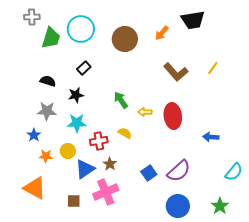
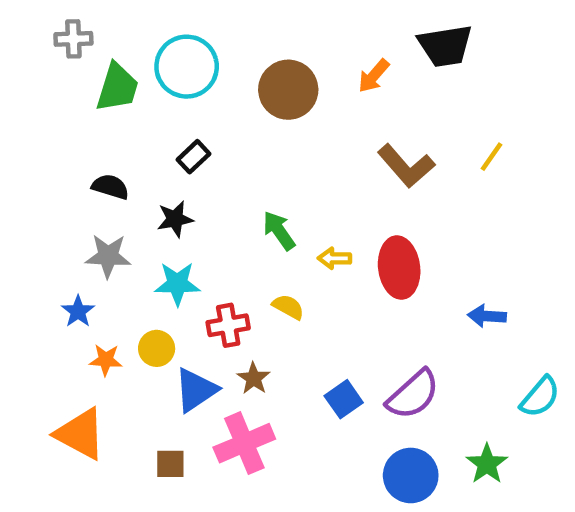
green star: (220, 206) -> (487, 464), moved

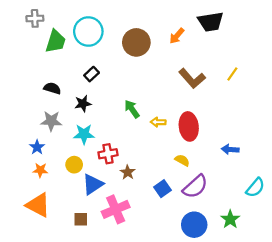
yellow semicircle: (288, 307) -> (182, 160), moved
orange star: (106, 360) -> (40, 170), moved
brown star: (254, 378) -> (128, 172), moved

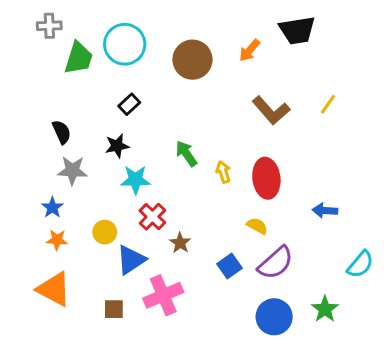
black semicircle: (52, 88) -> (62, 132), moved, turned 49
yellow arrow: (158, 122) -> (223, 172), turned 72
cyan star: (84, 134) -> (136, 180), moved
red cross: (108, 154) -> (152, 217), turned -36

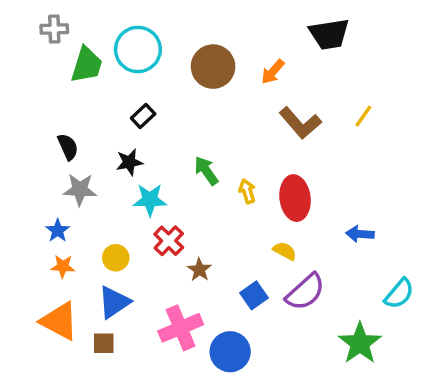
orange arrow: (249, 50) -> (273, 72), moved
blue triangle: (131, 260) -> (114, 302), moved
brown square: (114, 309) -> (104, 343), moved
green star: (325, 309) -> (360, 343), size x1.4
blue circle: (274, 317) -> (230, 352), moved

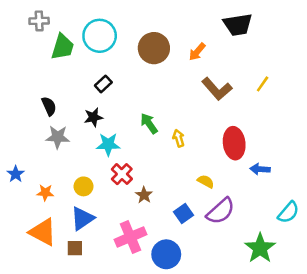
red ellipse: (295, 198) -> (234, 143), moved
blue star: (58, 230) -> (16, 174), moved

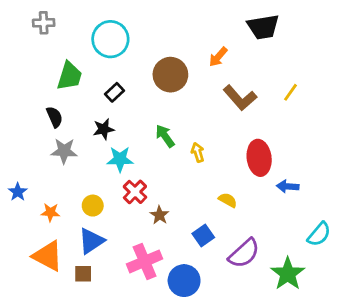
green trapezoid: (63, 47) -> (70, 76), moved
brown circle: (154, 48) -> (170, 75), moved
purple semicircle: (221, 211) -> (244, 253), moved

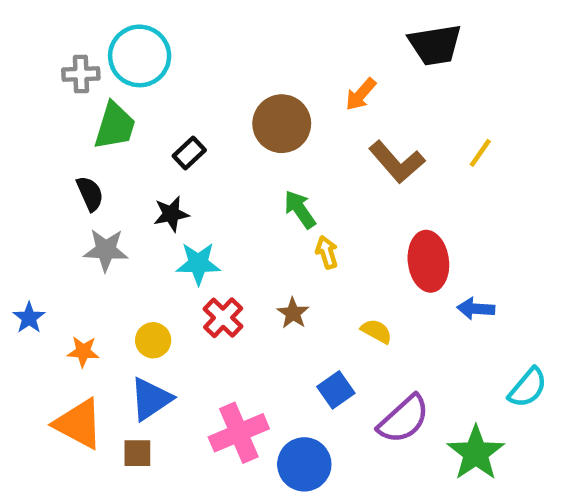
gray cross: (44, 23) -> (81, 74), moved
cyan circle: (110, 39) -> (140, 56), moved
green arrow: (165, 136) -> (300, 209), moved
brown star: (160, 215) -> (293, 313), moved

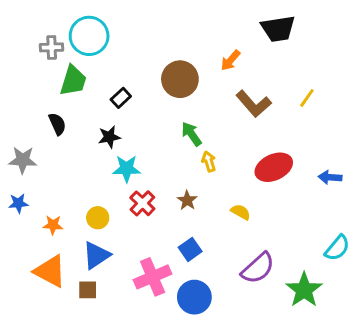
gray star: (106, 250) -> (23, 160), moved
red ellipse: (428, 261) -> (274, 167), turned 72
blue arrow: (476, 309) -> (330, 177), moved
blue star: (29, 318) -> (18, 203), turned 30
blue square: (336, 390) -> (190, 249), moved

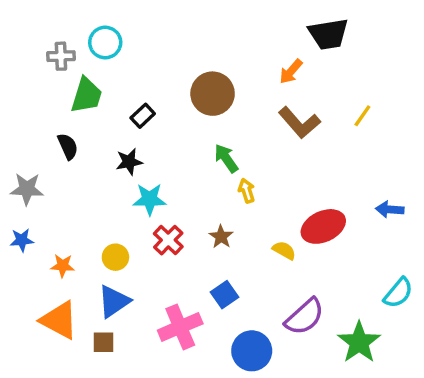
cyan circle: (89, 36) -> (105, 43), size x0.7
orange arrow: (230, 60) -> (291, 71), moved
red ellipse: (274, 167) -> (323, 226), moved
blue circle: (194, 297) -> (252, 351), moved

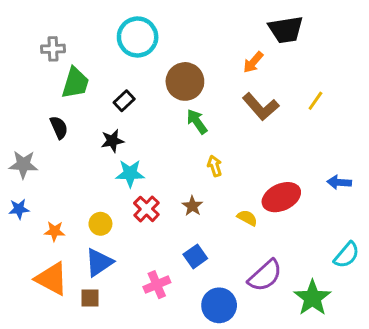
cyan circle: (105, 43) -> (138, 37), moved, size x1.4
green arrow: (226, 158) -> (197, 122), moved
pink cross: (180, 327) -> (157, 285), size x0.7

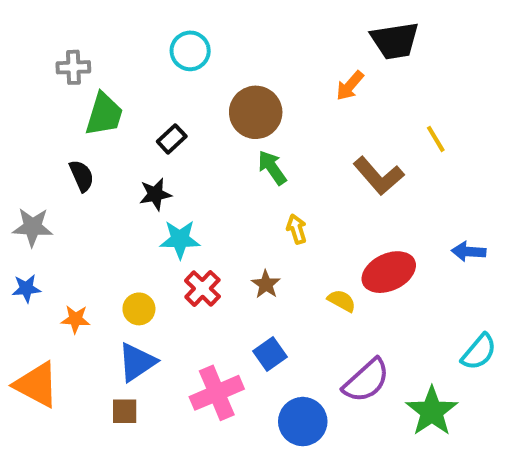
cyan circle: (138, 37) -> (190, 51), size x0.7
yellow line: (315, 101) -> (436, 139), turned -66
brown L-shape: (261, 107) -> (379, 176), moved
orange triangle: (52, 279) -> (37, 385), moved
pink cross: (157, 285) -> (217, 393), size x1.4

